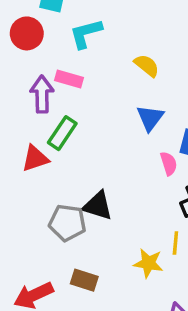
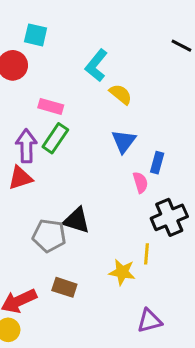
cyan L-shape: (86, 33) -> (96, 65), moved, turned -36
purple arrow: (42, 94) -> (26, 146), moved
green rectangle: (62, 133) -> (55, 138), moved

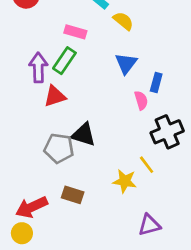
pink rectangle: (51, 106) -> (75, 32), moved
red triangle: (20, 178) -> (55, 96), moved
yellow line: (146, 254) -> (147, 165), turned -42

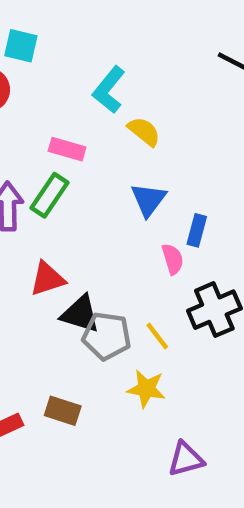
red triangle: (55, 96) -> (47, 279), moved
gray pentagon: (59, 148) -> (107, 336), moved
yellow line: (147, 165) -> (157, 336), moved

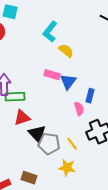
pink rectangle: (67, 149) -> (52, 75), moved
green rectangle: (50, 195) -> (15, 97), moved, turned 54
black triangle: (80, 314) -> (37, 134), turned 30

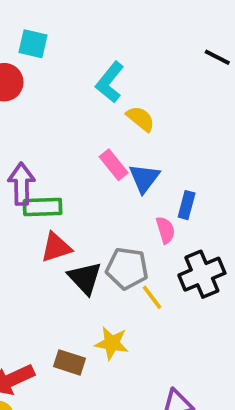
pink rectangle: (52, 75) -> (114, 165), turned 35
gray pentagon: (49, 144) -> (127, 268), moved
yellow star: (67, 168) -> (112, 343), moved

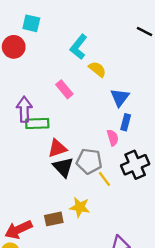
pink rectangle: (114, 165) -> (64, 89), moved
blue triangle: (144, 178) -> (120, 98), moved
red triangle: (56, 247) -> (57, 148), moved
brown rectangle: (69, 362) -> (54, 219), turned -30

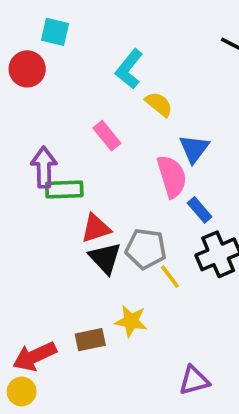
blue rectangle: (126, 122) -> (200, 210), moved, turned -56
pink semicircle: (113, 138) -> (172, 176), moved, size x1.6

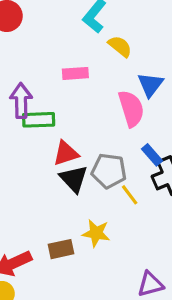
pink rectangle: (107, 136) -> (75, 73), turned -55
blue rectangle: (200, 210) -> (152, 155), moved

